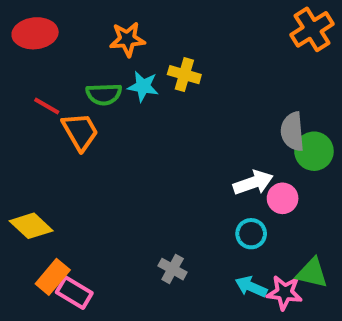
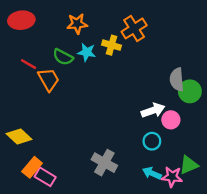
orange cross: (312, 29) -> (134, 28), moved
green semicircle: (104, 94) -> (63, 57), turned 30
gray cross: (173, 269) -> (104, 163), size x1.5
green triangle: (312, 273) -> (189, 165), turned -36

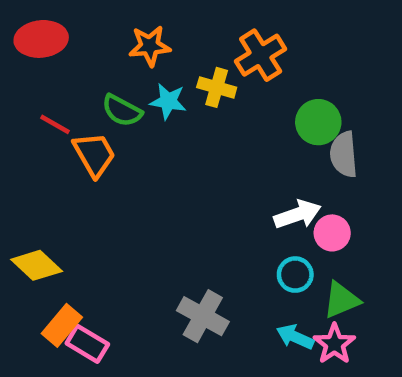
green circle: (190, 91) -> (318, 122), moved
green triangle: (189, 165) -> (341, 300), moved
pink star: (172, 177) -> (334, 344), turned 30

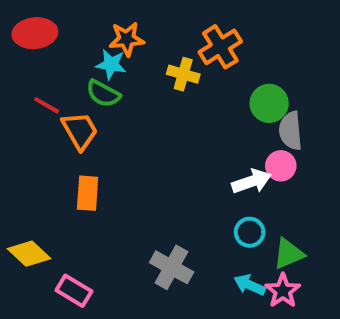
cyan star: (168, 101) -> (111, 64), moved
pink circle: (332, 233) -> (281, 166), moved
yellow diamond: (37, 265) -> (29, 254), moved
orange rectangle: (62, 325) -> (88, 193), moved, turned -36

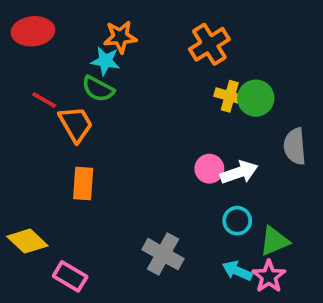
yellow cross: (183, 74) -> (230, 96), moved
gray semicircle: (291, 131) -> (295, 146), moved
pink circle: (281, 166) -> (209, 169), moved

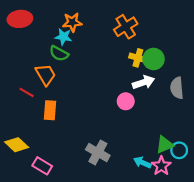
red line: (44, 100) -> (27, 92), moved
white arrow: (239, 172) -> (144, 82), moved
cyan circle: (237, 221) -> (179, 150), moved

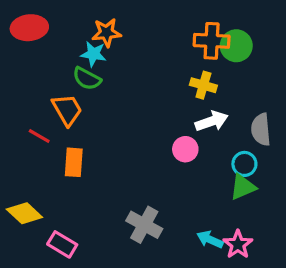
orange cross: (126, 27) -> (212, 41), moved, turned 35
green circle: (154, 59) -> (236, 46), moved
green triangle: (165, 145) -> (243, 187), moved
cyan circle: (179, 150) -> (244, 164), moved

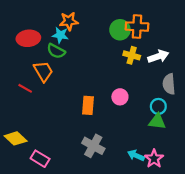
red ellipse: (29, 28) -> (28, 38), moved
green circle: (236, 46) -> (120, 30), moved
white arrow: (212, 121) -> (158, 56), moved
orange rectangle: (74, 162) -> (88, 105), moved
green triangle: (243, 187) -> (157, 121), turned 30

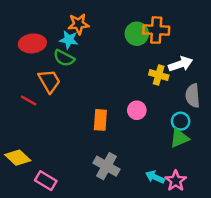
yellow cross: (132, 55) -> (159, 75), moved
green triangle: (157, 121) -> (179, 138), turned -30

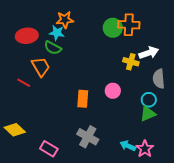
pink rectangle: (46, 181) -> (49, 149), moved

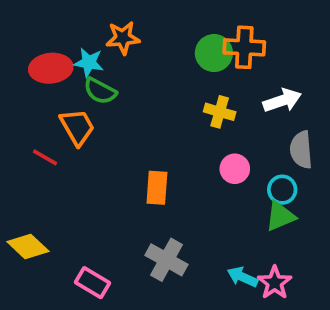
cyan star: (57, 33) -> (89, 63), moved
yellow cross: (131, 62) -> (220, 112), moved
pink circle: (113, 91) -> (235, 169), moved

